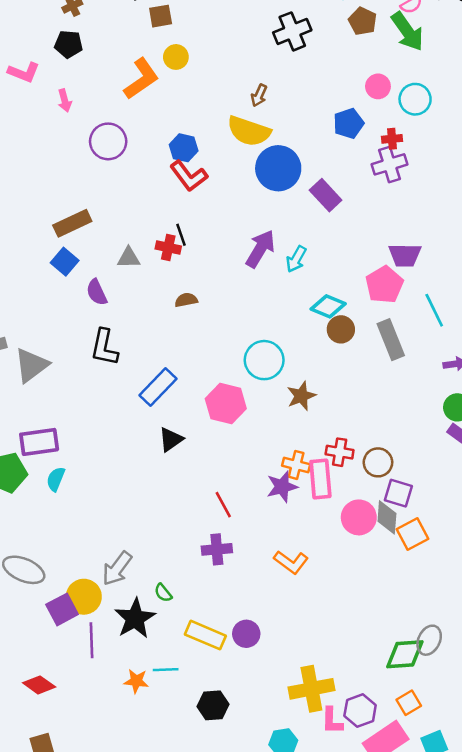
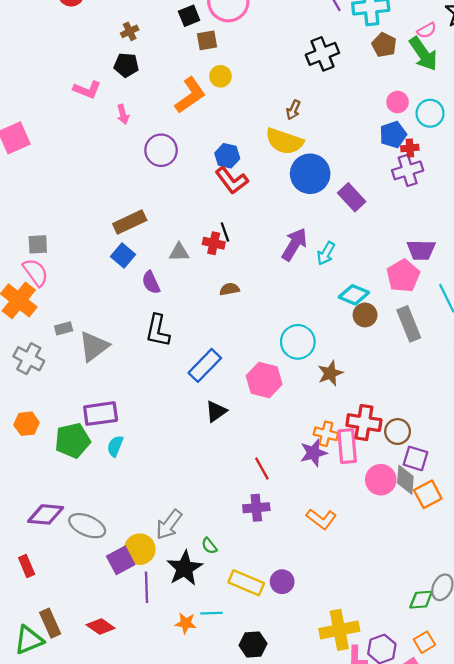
blue pentagon: (349, 123) -> (393, 135), moved
red cross: (340, 452) -> (364, 423), size x1.4
green diamond: (405, 654) -> (421, 600), size x0.7

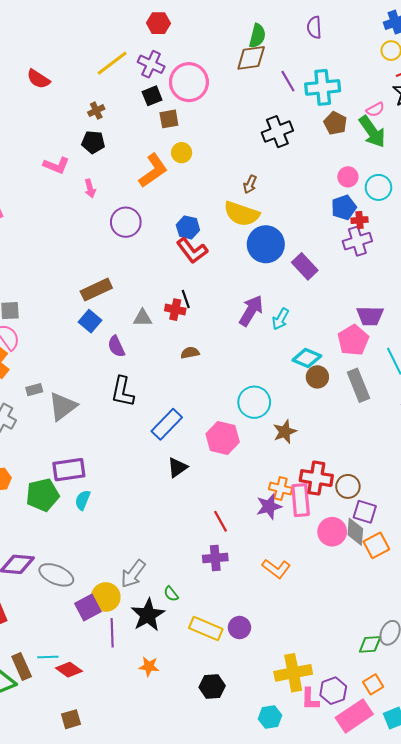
cyan line: (212, 613) -> (48, 657), moved

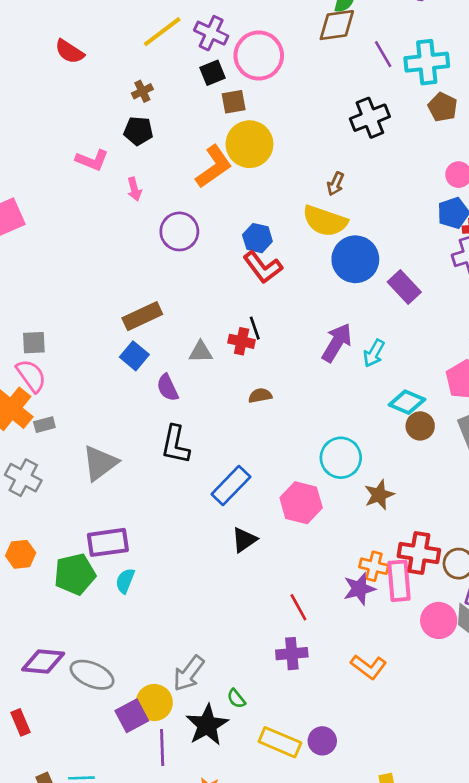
yellow circle: (182, 153) -> (249, 144), size x1.8
gray rectangle: (34, 390) -> (44, 425), moved

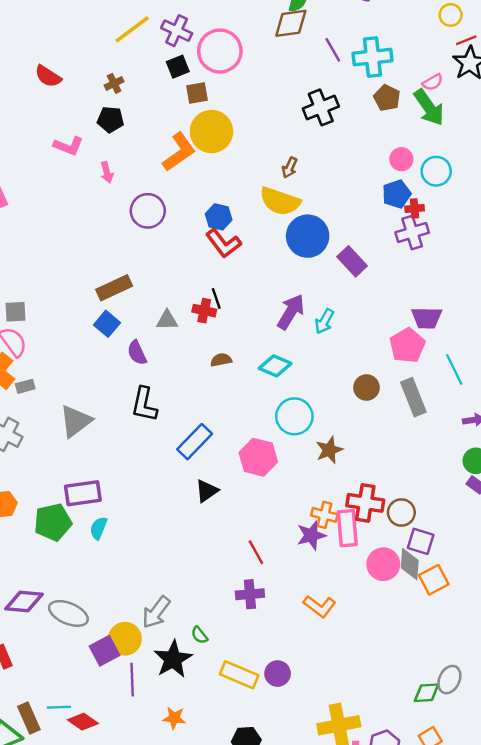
red semicircle: (70, 52) -> (48, 76), moved
cyan diamond: (407, 402) -> (275, 366), moved

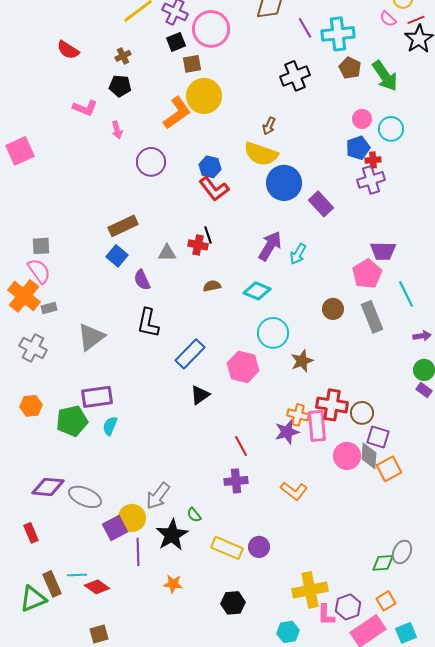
pink semicircle: (433, 82) -> (388, 19), moved, turned 72

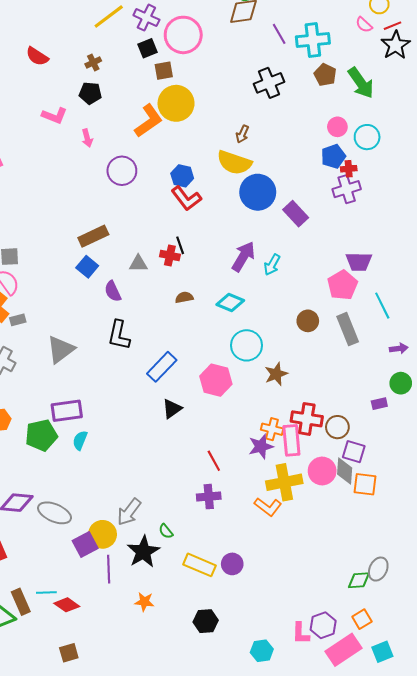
purple rectangle: (424, 390) -> (379, 404), moved, turned -49
orange square: (389, 469) -> (365, 484), turned 35
yellow cross: (310, 590) -> (284, 482), moved

